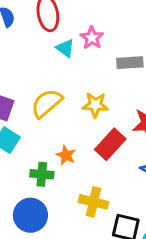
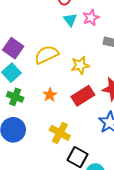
yellow star: (95, 105) -> (80, 65), turned -30
green cross: (42, 174) -> (15, 97), moved

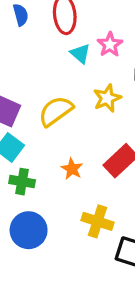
yellow star: (80, 65) -> (107, 98), moved

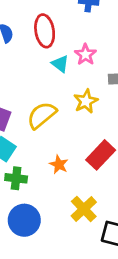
yellow cross: (98, 221) -> (84, 209), turned 32

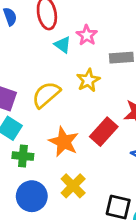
orange star: (59, 165) -> (64, 142), size x1.6
yellow cross: (84, 209) -> (73, 186), moved

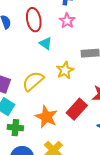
pink star: (87, 35) -> (67, 21), moved

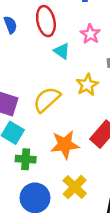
pink star: (67, 21) -> (90, 34), moved
orange star: (46, 117) -> (65, 145), turned -30

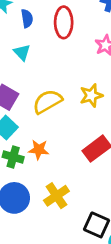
cyan triangle: (62, 51) -> (22, 52), moved
orange star: (65, 145) -> (39, 150), moved, size x0.7

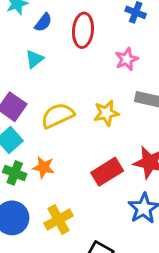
blue semicircle: (27, 18) -> (43, 22), turned 42
cyan triangle: (22, 52) -> (34, 59), turned 30

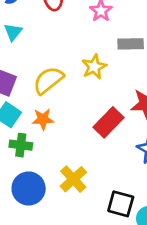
orange star: (43, 167) -> (43, 119), moved

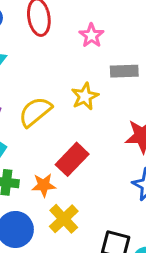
orange star: (43, 119) -> (44, 185), moved
red rectangle: (108, 122) -> (72, 159), moved

